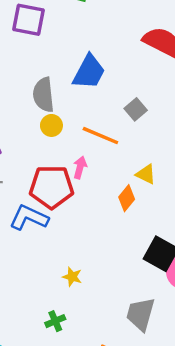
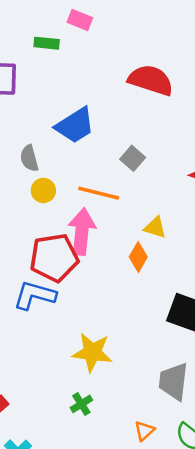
blue trapezoid: (89, 72) -> (75, 125), turned 39
gray semicircle: (43, 95) -> (29, 158), size x0.7
pink arrow: (80, 167) -> (82, 232), size x1.8
yellow star: (72, 277) -> (92, 352), size x1.8

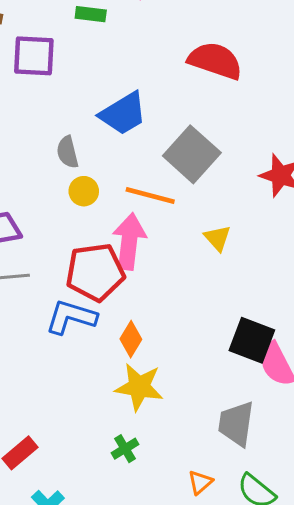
gray square: (133, 158) -> (192, 154), size x1.8
yellow triangle: (155, 227) -> (217, 238), turned 30
orange diamond: (138, 257) -> (131, 339), moved

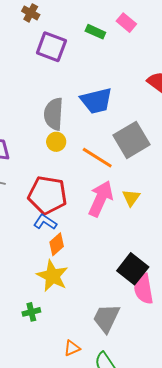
gray semicircle: (67, 152) -> (54, 114), size x1.5
pink arrow: (129, 241) -> (101, 199), moved
blue L-shape: (71, 317) -> (45, 222), moved, size x0.7

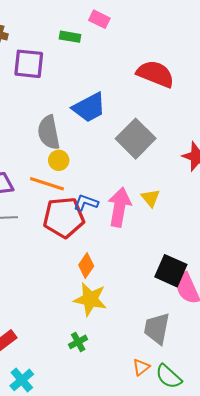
orange line: (97, 158) -> (47, 184), moved
blue L-shape: (45, 222) -> (86, 203), moved
orange triangle: (72, 348) -> (141, 367), moved

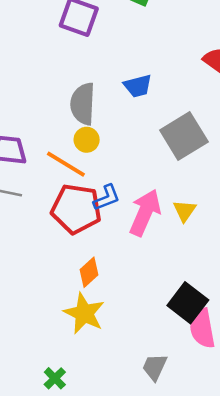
blue trapezoid: (89, 107) -> (138, 86), size x0.7
blue L-shape: (86, 203) -> (107, 198), turned 125
gray trapezoid: (157, 328) -> (155, 367), size x0.7
green cross: (78, 342) -> (55, 378), moved, turned -30

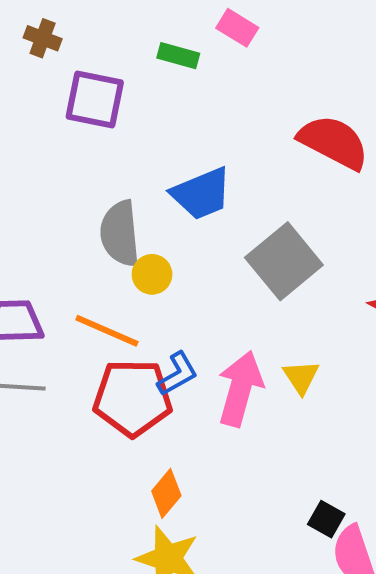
blue trapezoid: (138, 86) -> (201, 194), size x1.4
yellow circle: (87, 140) -> (152, 274), moved
black square: (188, 303) -> (326, 519), size x0.6

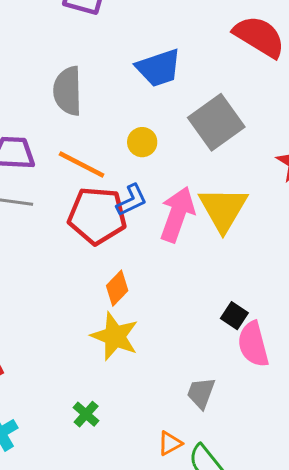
gray semicircle: (120, 234) -> (68, 91), moved
yellow circle: (152, 274) -> (142, 142), moved
yellow triangle: (301, 377) -> (223, 209), size x1.8

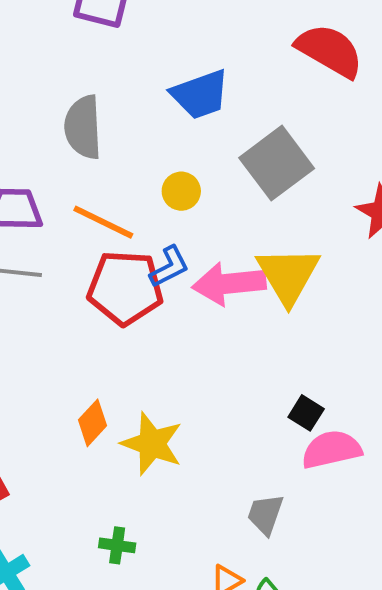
pink arrow: (177, 214) -> (229, 284), turned -114
orange diamond: (117, 288) -> (92, 423), moved
pink semicircle: (253, 344) -> (331, 449), turned 93
green cross: (86, 414) -> (117, 545), turned -32

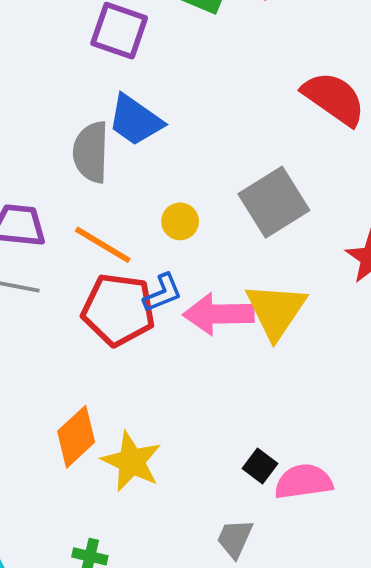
blue trapezoid: (200, 94) -> (135, 120), moved, turned 50
black square: (306, 413) -> (260, 466), moved
orange diamond: (92, 423) -> (76, 437), size x1.4

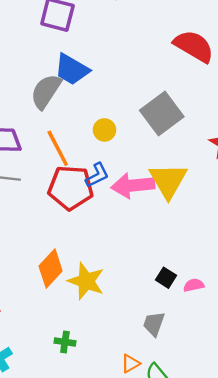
gray semicircle: (91, 152) -> (46, 91), turned 36
orange line: (103, 245) -> (58, 148), turned 36
pink semicircle: (303, 482) -> (194, 285), size x0.6

